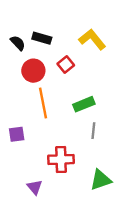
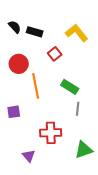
black semicircle: (18, 43) -> (15, 27), moved
red circle: (33, 71) -> (19, 64), moved
green rectangle: (84, 104) -> (70, 87), turned 54

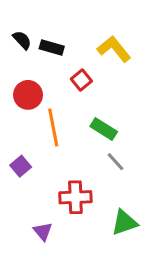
gray line: (78, 109) -> (116, 162), turned -48
purple square: (14, 112) -> (21, 166), turned -32

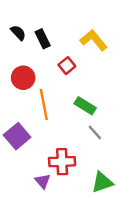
black rectangle: (52, 47) -> (43, 39), turned 48
purple square: (21, 166) -> (17, 136), size x1.5
purple triangle: (43, 231) -> (43, 181), moved

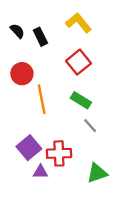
yellow L-shape: (94, 40) -> (79, 23), moved
red square: (67, 66) -> (79, 62), moved, size x1.5
purple square: (17, 136) -> (29, 148), moved
purple triangle: (43, 181) -> (40, 172), turned -49

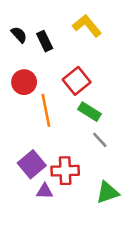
red square: (79, 62) -> (77, 81), moved

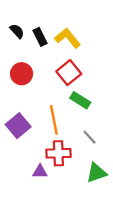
yellow L-shape: (87, 26) -> (68, 38), moved
orange line: (46, 110) -> (54, 120), moved
gray line: (100, 140) -> (90, 137), moved
purple square: (32, 164) -> (18, 126), moved

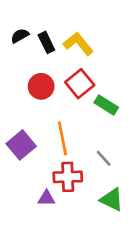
black semicircle: (17, 31) -> (20, 36), turned -77
red circle: (22, 74) -> (41, 86), moved
green rectangle: (80, 100) -> (106, 105), moved
green triangle: (96, 173) -> (112, 199), turned 45

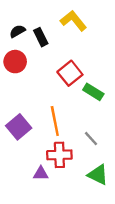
yellow L-shape: (78, 44) -> (73, 21), moved
red circle: (41, 86) -> (15, 62), moved

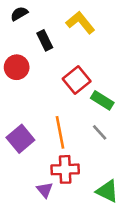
black semicircle: (17, 31) -> (19, 14), moved
gray line: (91, 139) -> (100, 132), moved
purple triangle: (41, 174) -> (45, 190), turned 49

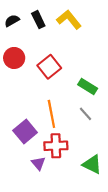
black semicircle: (19, 14) -> (12, 21), moved
black rectangle: (45, 40) -> (38, 20), moved
red square: (77, 80) -> (49, 67), moved
purple square: (20, 139) -> (25, 131), moved

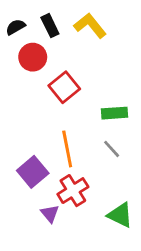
red circle: (14, 58) -> (33, 57), moved
green rectangle: (88, 86) -> (115, 113), turned -36
red cross: (56, 146) -> (73, 191), turned -30

